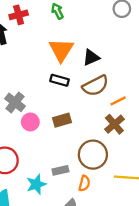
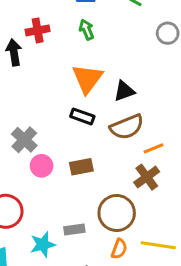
orange semicircle: (84, 183) -> (119, 249), moved

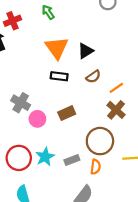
brown semicircle: (127, 127) -> (93, 77), size x0.6
cyan star: (43, 244) -> (45, 157), moved
orange semicircle: (119, 249) -> (96, 167), moved

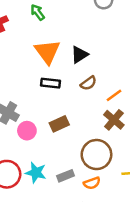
cyan star: (45, 157) -> (36, 173), turned -30
orange semicircle: (96, 167) -> (92, 183), turned 64

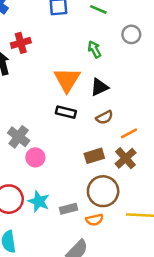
green arrow: (38, 12) -> (94, 49), moved
brown rectangle: (59, 124) -> (94, 156), moved

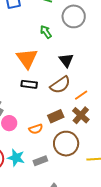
gray circle: (131, 34) -> (74, 16), size x1.5
black triangle: (99, 87) -> (66, 60), moved, turned -35
brown semicircle: (104, 117) -> (60, 85), size x1.5
orange semicircle: (94, 220) -> (36, 129), moved

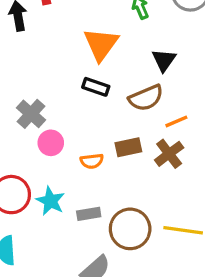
brown circle: (66, 144) -> (130, 229), moved

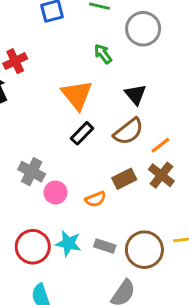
black rectangle: (96, 87) -> (82, 133), turned -50
gray rectangle: (89, 214) -> (105, 246), turned 42

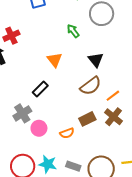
orange triangle: (77, 95) -> (55, 60), size x0.7
black rectangle: (82, 133) -> (40, 89), moved
gray cross: (32, 172) -> (22, 113), turned 30

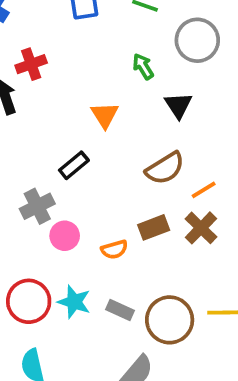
black triangle: (96, 60) -> (178, 105), moved

